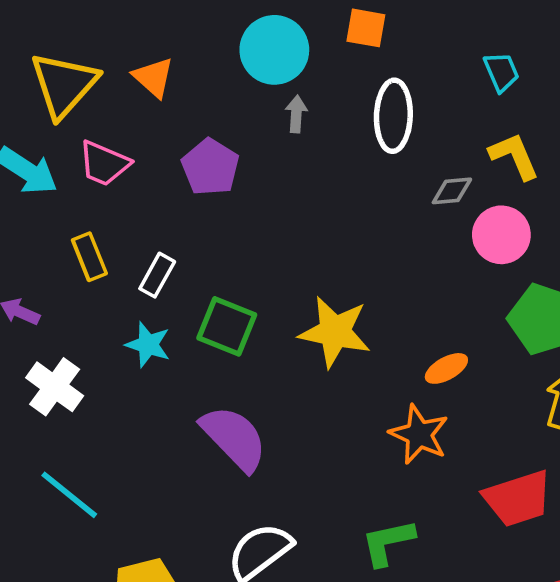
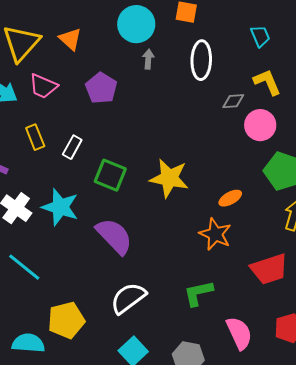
cyan star: (148, 345) -> (60, 207), moved, size x1.5

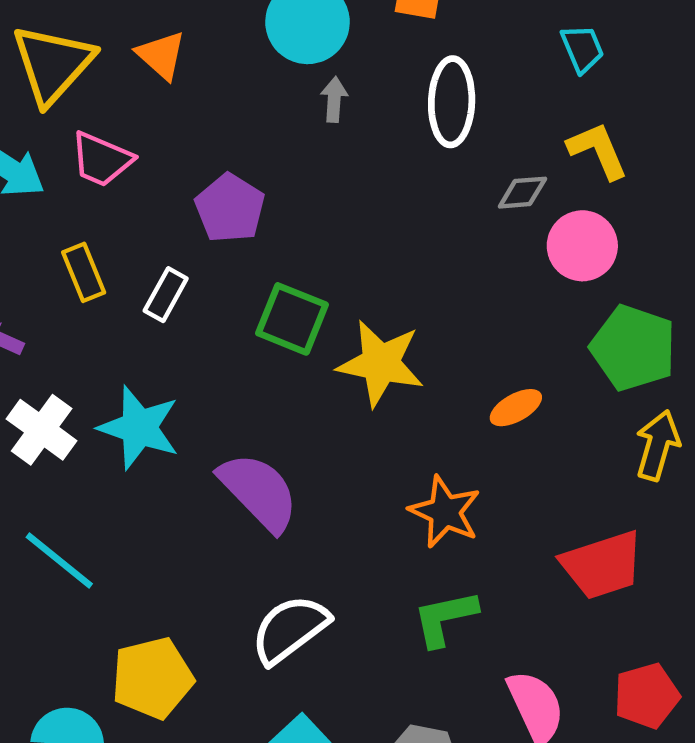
purple pentagon: (101, 88) -> (230, 208), moved
green square: (110, 175) -> (292, 319), moved
orange star: (215, 234) -> (445, 512), moved

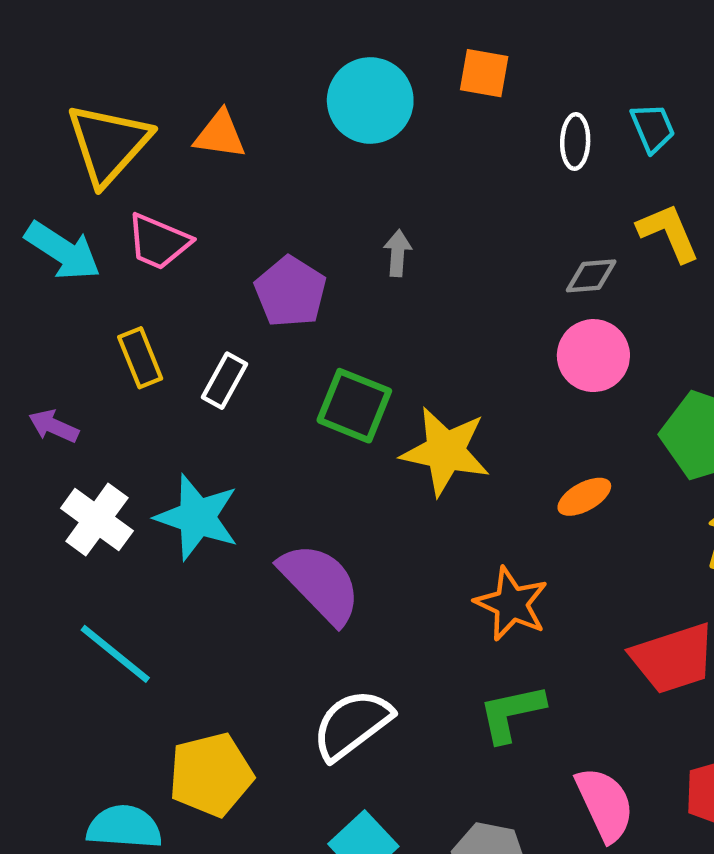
orange triangle: (161, 55) -> (220, 135), turned -34
gray arrow: (334, 100) -> (398, 253), moved
white ellipse: (452, 102) -> (575, 141), moved, size x0.6
pink circle: (582, 246) -> (593, 356), moved

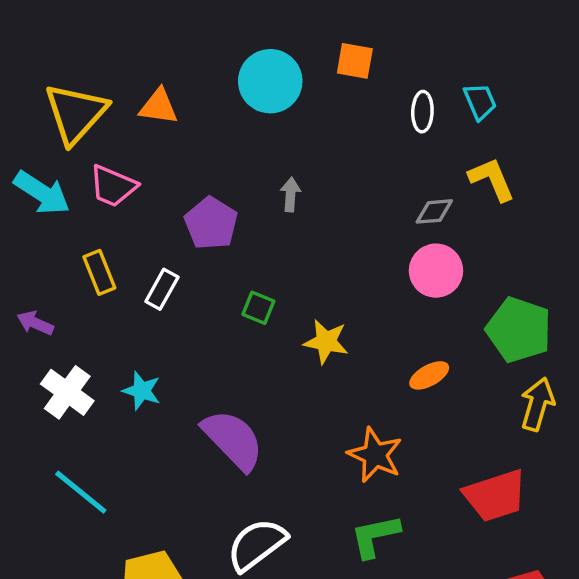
green square: (354, 406) -> (258, 308), size x0.6
yellow star: (445, 451) -> (326, 342), size x0.7
cyan star: (197, 517) -> (142, 391), size x0.6

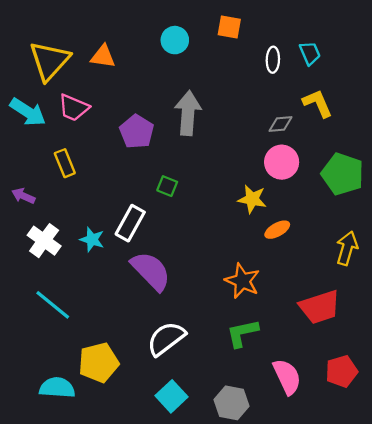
cyan circle: (270, 81) -> (175, 40), size x0.7
gray arrow: (291, 194) -> (188, 113), size x2.0
white rectangle: (162, 289) -> (130, 223), moved, size x1.4
green pentagon: (519, 330) -> (343, 174), moved
yellow star: (326, 342) -> (252, 199), moved

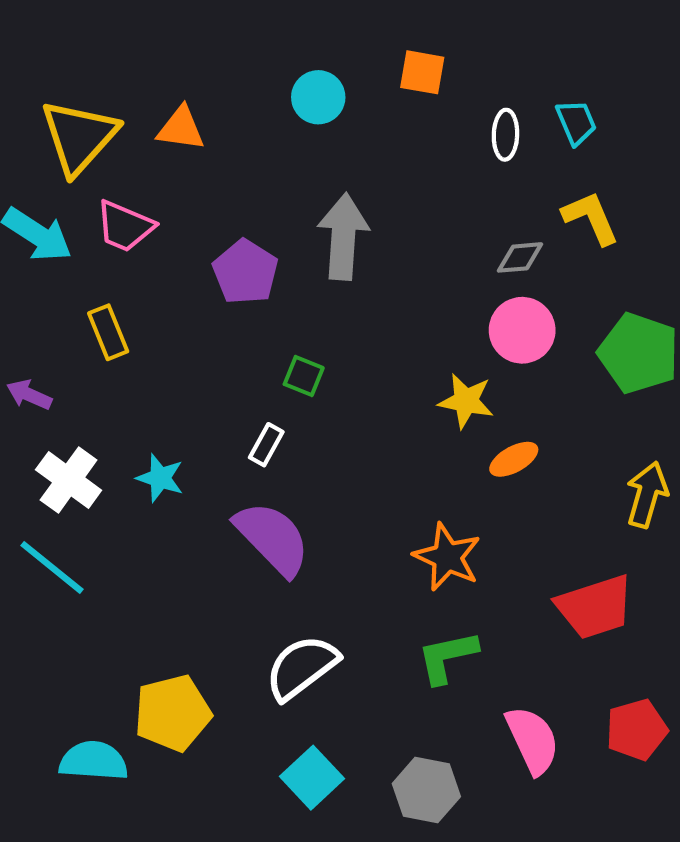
white rectangle: (130, 223) -> (266, 445), moved, size x0.6
cyan line: (53, 305) -> (52, 567), moved

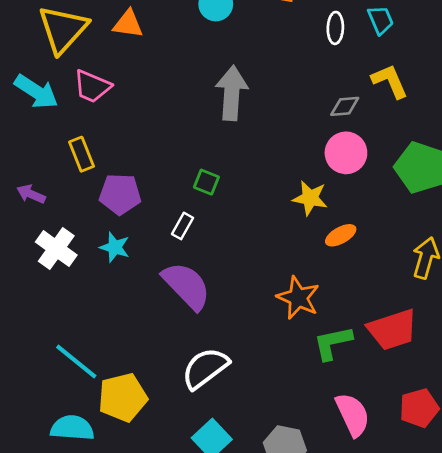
purple pentagon: (245, 272) -> (120, 194), moved, turned -30
cyan line: (52, 567) -> (76, 362), moved
green L-shape: (447, 657) -> (333, 343), moved

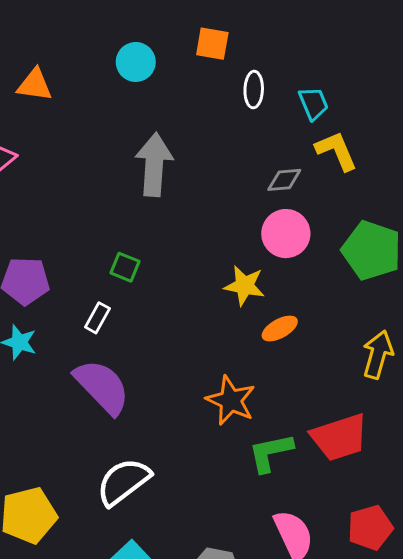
cyan trapezoid: (381, 20) -> (313, 103), moved
white ellipse: (335, 28) -> (254, 90), moved

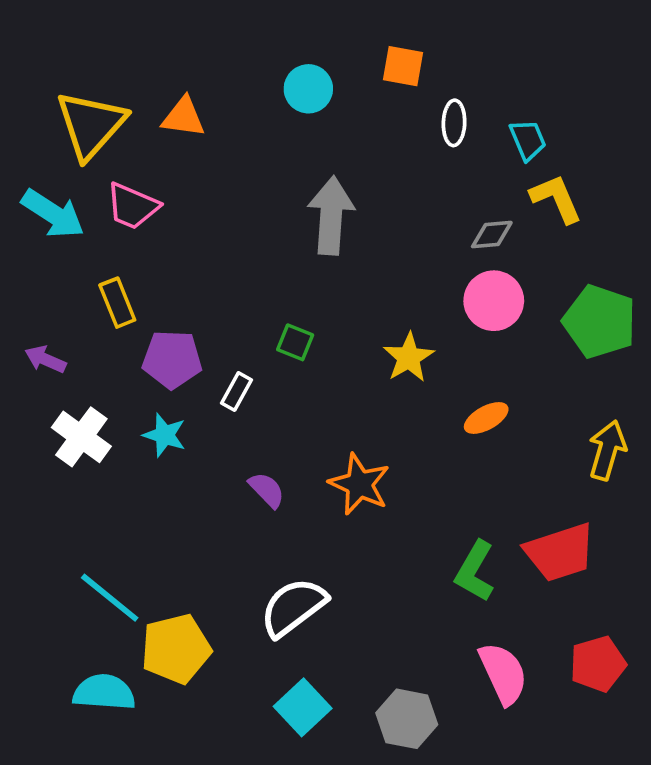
yellow star: (244, 286) -> (409, 357), moved, turned 30
white rectangle: (97, 318) -> (236, 392), moved
purple semicircle: (102, 387) -> (267, 490), size x0.5
orange star: (231, 400) -> (359, 484), moved
green L-shape: (271, 453) -> (475, 571), turned -48

